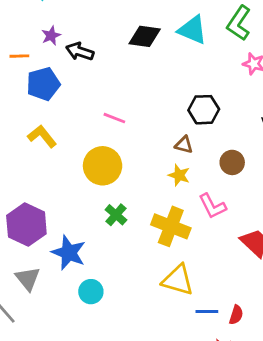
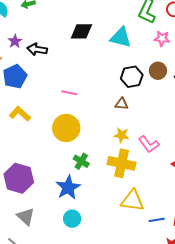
cyan triangle: (192, 30) -> (121, 37), moved
brown circle: (232, 162) -> (158, 71), moved
yellow star: (179, 175) -> (122, 135), moved
blue star: (69, 253) -> (68, 187), moved, turned 30

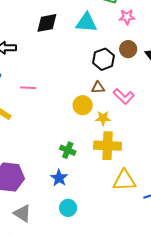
pink line: (69, 93) -> (28, 88), moved
yellow circle: (66, 128) -> (83, 105), moved, size x0.7
pink L-shape: (149, 144) -> (124, 96), moved
blue star: (68, 187) -> (59, 178), size x0.7

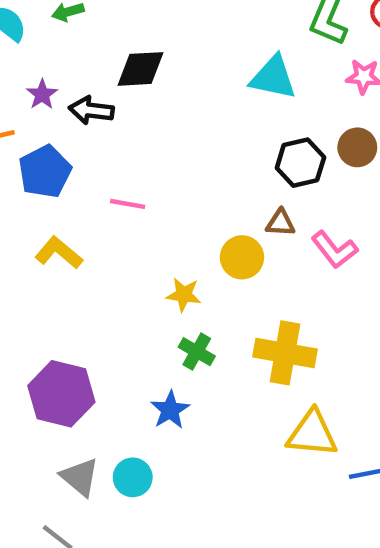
black diamond: (47, 23) -> (141, 69), moved
yellow star: (103, 118) -> (184, 295), moved
cyan circle: (68, 208) -> (133, 477), moved

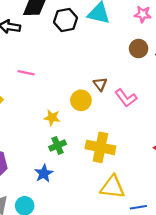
black hexagon: (300, 163) -> (65, 20), moved
brown triangle: (280, 223) -> (100, 84), turned 48
green cross: (197, 352) -> (58, 145), turned 35

